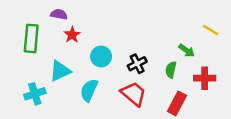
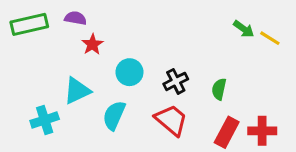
green rectangle: (31, 38) -> (29, 24), moved, turned 72
green arrow: (187, 50) -> (244, 29), moved
red cross: (205, 78) -> (262, 131), moved

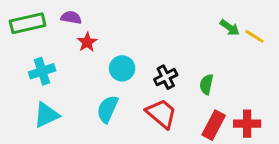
cyan triangle: (77, 91) -> (46, 115), moved
cyan cross: (45, 120) -> (42, 71), moved

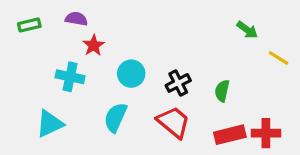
green rectangle: (28, 23) -> (29, 25), size x0.6
yellow line: (254, 36) -> (278, 58), moved
cyan cross: (42, 71) -> (70, 77), moved, turned 30
red rectangle: (214, 125) -> (230, 135), turned 48

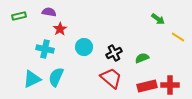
green semicircle: (222, 91) -> (142, 58), turned 56
cyan semicircle: (116, 117) -> (56, 77), moved

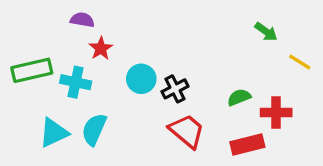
green rectangle: (19, 16) -> (32, 70), moved, size x1.6
black cross: (114, 53) -> (175, 89), moved
red cross: (170, 85) -> (276, 112), moved

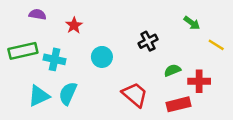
purple semicircle: (82, 20) -> (37, 14), moved
red star: (101, 48) -> (74, 25), moved
black cross: (175, 89) -> (148, 41), moved

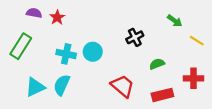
red star: (74, 25) -> (57, 17), moved
green rectangle: (23, 51) -> (21, 46), turned -45
cyan cross: (55, 59) -> (66, 54), moved
red cross: (199, 81) -> (193, 78), moved

